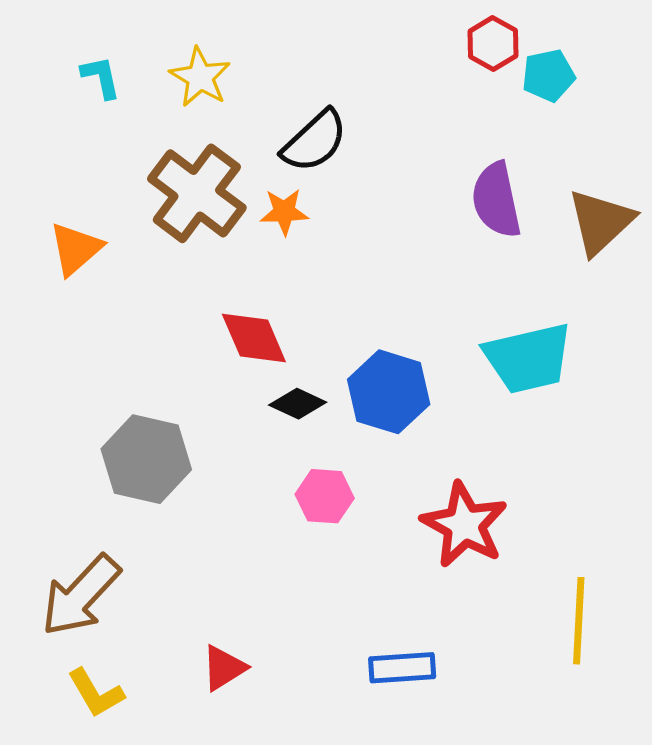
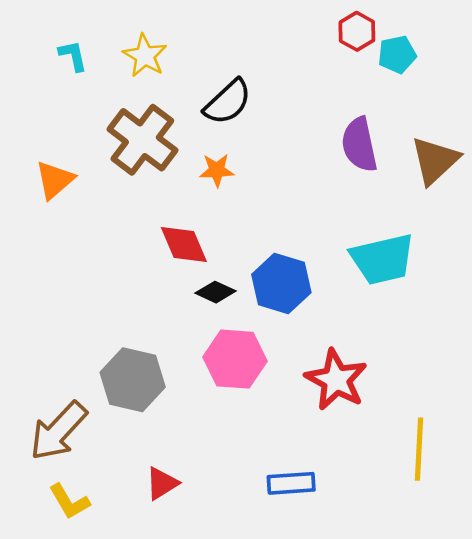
orange star: (284, 212) -> (217, 170), moved
gray hexagon: (146, 459) -> (133, 380), moved
pink hexagon: (325, 496) -> (235, 359), size x1.5

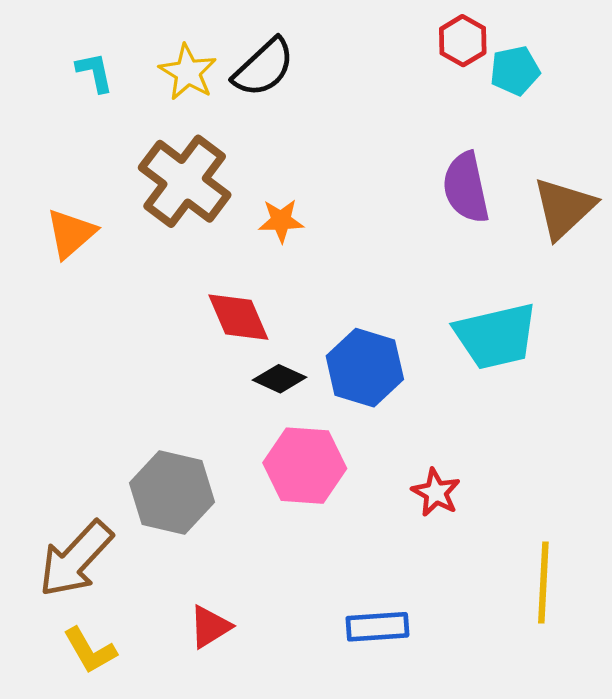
black semicircle: (228, 102) -> (264, 67), moved
red star: (336, 380) -> (436, 492), size x0.6

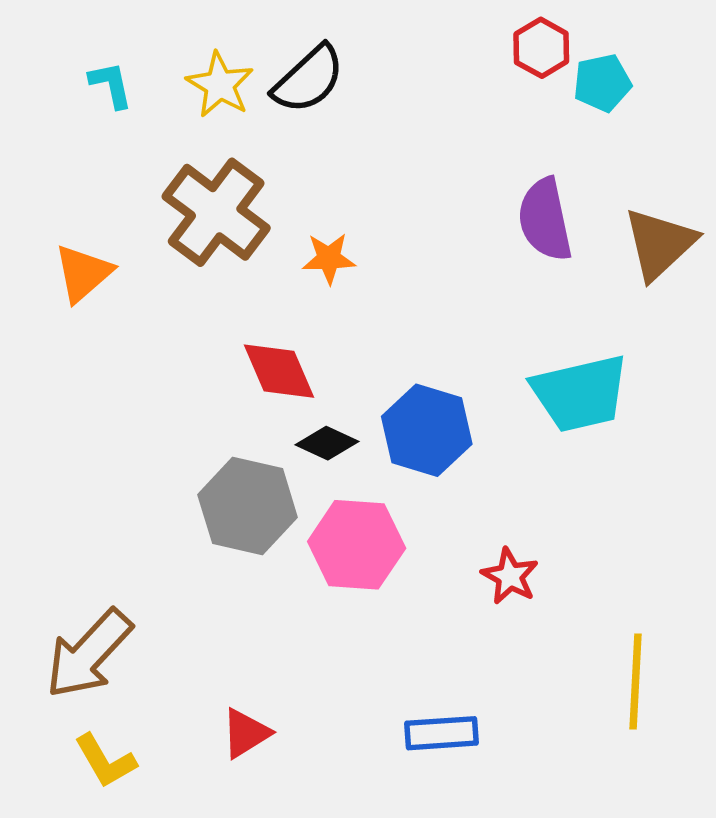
gray hexagon: (172, 492) -> (248, 506), moved

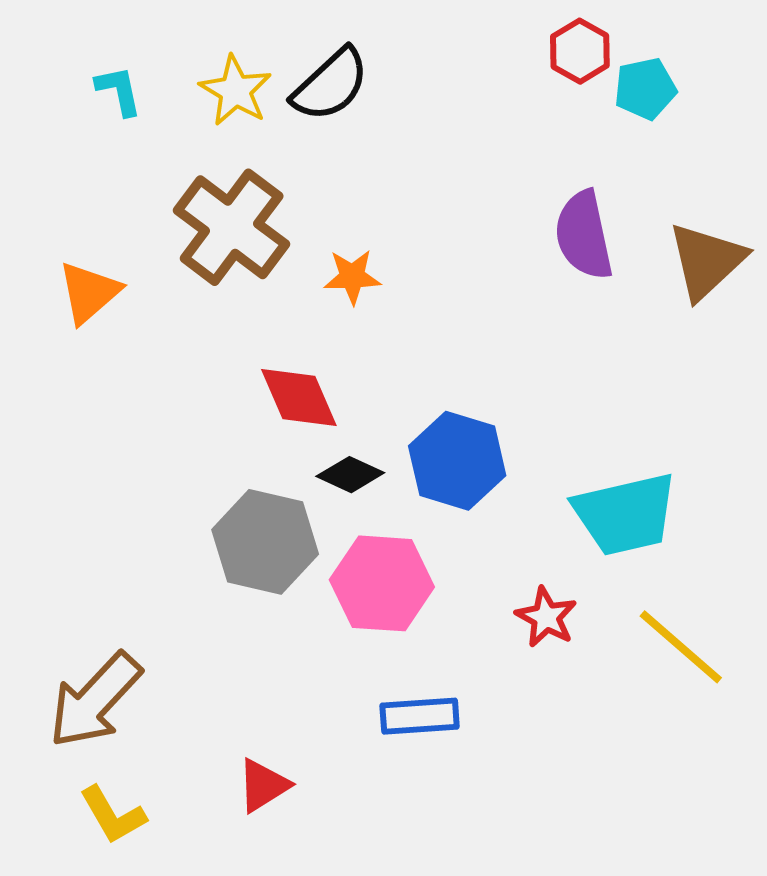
cyan trapezoid: (580, 393) -> (625, 514), moved
yellow line: (635, 681) -> (681, 647), moved, turned -52
blue rectangle: (442, 733) -> (420, 716), moved

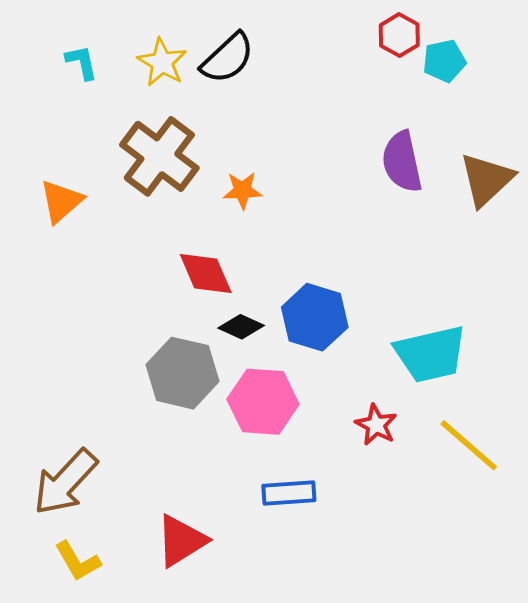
red triangle: (263, 785) -> (181, 541), size x1.4

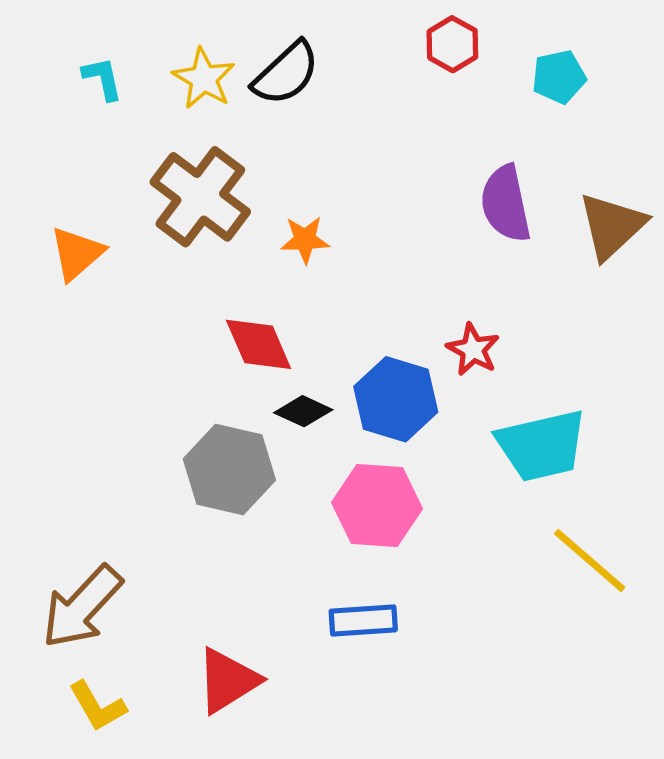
red hexagon: (399, 35) -> (452, 44), moved
pink hexagon: (263, 402) -> (377, 506), moved
red star: (376, 425) -> (473, 349), moved

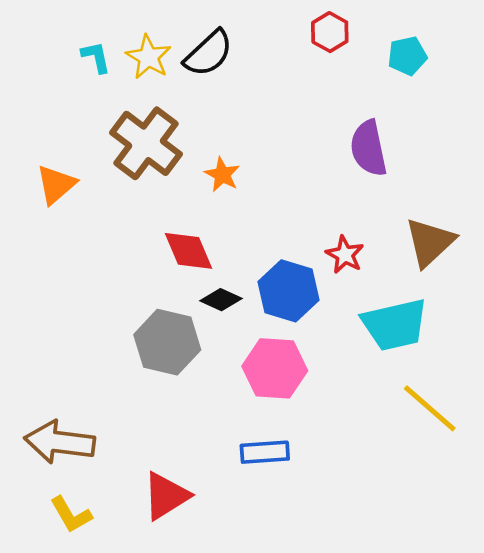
cyan L-shape: (103, 78) -> (96, 57), moved
brown triangle: (612, 226) -> (430, 242), moved
orange star: (305, 240) -> (222, 175), turned 30
brown arrow: (82, 607) -> (60, 442), turned 54

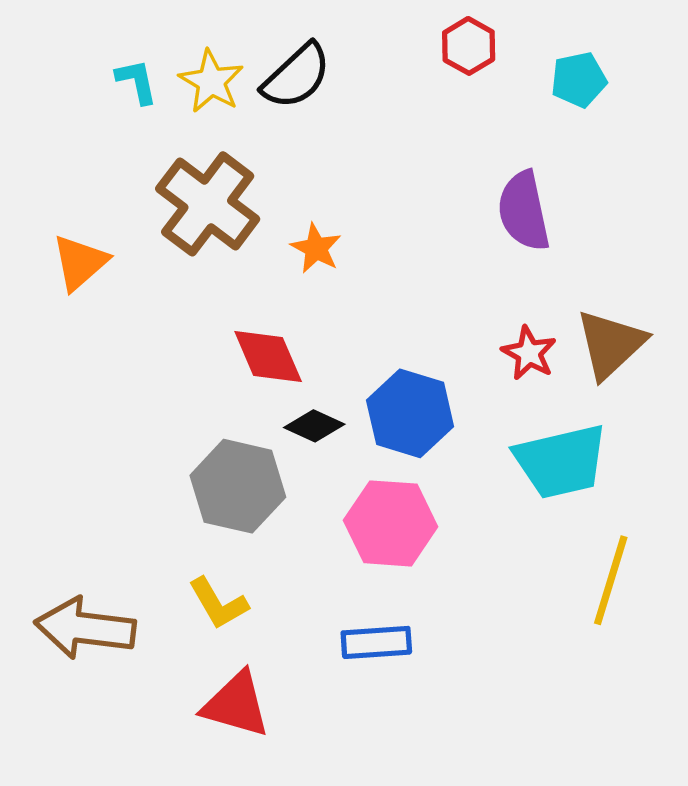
red star: (345, 255) -> (529, 353), moved
yellow line: (430, 408) -> (611, 580), turned 66
red triangle: (166, 496) -> (236, 705), turned 48
yellow L-shape: (71, 515) -> (218, 603), moved

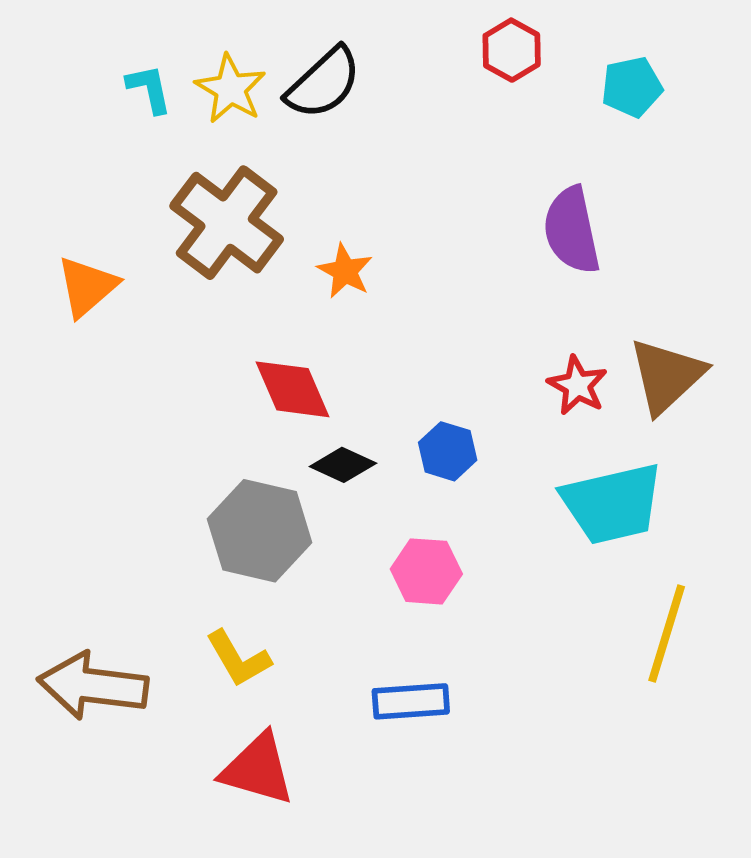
blue hexagon: (410, 413) -> (448, 451), size x0.6
pink hexagon: (391, 523) -> (426, 571), size x0.7

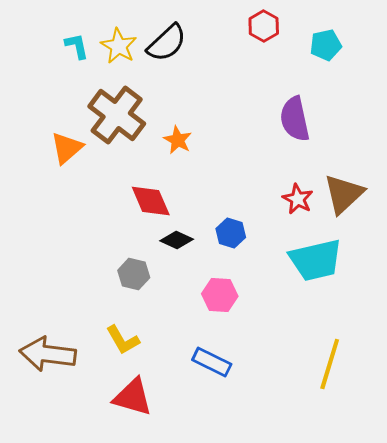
orange triangle: (87, 287) -> (67, 148), moved
gray hexagon: (260, 531) -> (134, 274), size x0.6
yellow line: (667, 633) -> (330, 364), moved
blue rectangle: (411, 701) -> (212, 362), turned 30

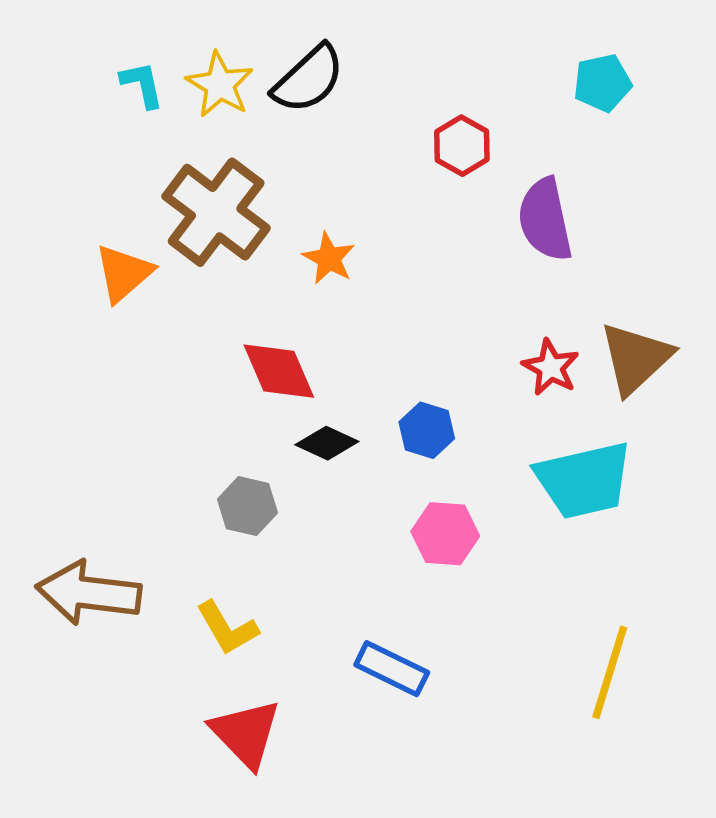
red hexagon: (264, 26) -> (462, 146), moved
pink hexagon: (220, 295) -> (445, 534), moved
brown arrow: (48, 354) -> (89, 593), moved
red triangle: (133, 397) -> (246, 733), turned 30

